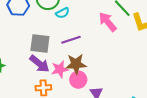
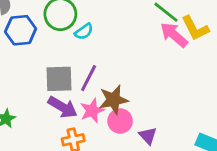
pink arrow: (108, 22) -> (174, 35), moved
purple line: (71, 40) -> (89, 78), moved, turned -36

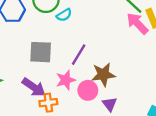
purple line: (89, 78) -> (79, 55), moved
brown star: (113, 100) -> (103, 75), moved
purple arrow: (63, 107) -> (34, 87), moved

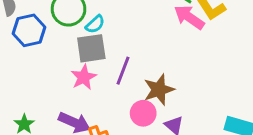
gray square: (41, 52) -> (91, 48), moved
pink star: (66, 80) -> (84, 77), moved

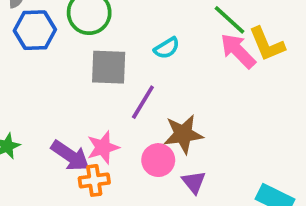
cyan semicircle: (95, 24) -> (167, 48), moved
pink star: (84, 77) -> (103, 147), moved

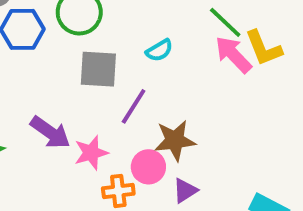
purple arrow: (70, 156) -> (50, 132), moved
orange cross: (94, 180) -> (118, 191), moved
purple triangle: (194, 182) -> (185, 191), turned 35

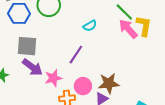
yellow L-shape: (264, 48) -> (144, 26), turned -150
gray square: (98, 69) -> (27, 46), moved
brown star: (175, 140) -> (109, 83), moved

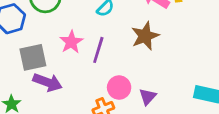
pink star: (53, 78) -> (71, 42), moved
brown star: (109, 83) -> (145, 36), moved

